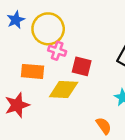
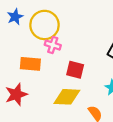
red square: (82, 66) -> (75, 70), moved
yellow diamond: (64, 90) -> (67, 97), moved

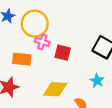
red square: (75, 70) -> (63, 53), moved

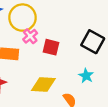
pink cross: (42, 42) -> (30, 36), turned 32

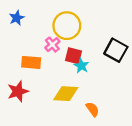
yellow circle: (22, 18) -> (67, 26), moved
cyan star: (86, 76) -> (81, 66), moved

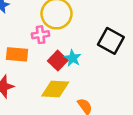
pink cross: (52, 45) -> (40, 35), turned 32
red square: (74, 56) -> (58, 61), moved, turned 30

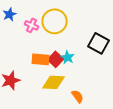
pink cross: (40, 35) -> (32, 25), moved, turned 32
orange rectangle: (17, 54) -> (41, 59), moved

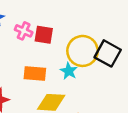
yellow circle: (55, 21) -> (83, 51), moved
red square: (56, 59) -> (44, 35), moved, turned -35

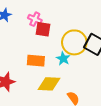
pink cross: (24, 31) -> (35, 19), moved

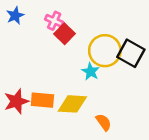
red square: (43, 29) -> (65, 34), turned 35
orange rectangle: (36, 61) -> (42, 100), moved

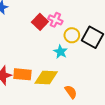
pink cross: (54, 21) -> (55, 20), moved
yellow circle: (105, 51) -> (72, 35), size x0.6

